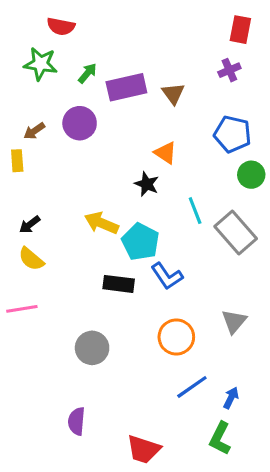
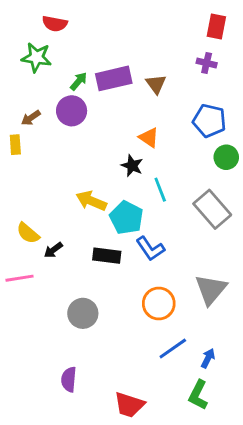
purple cross: (229, 70) -> (207, 63), turned 36
green arrow: (87, 73) -> (79, 81), moved
cyan line: (195, 211) -> (160, 190), moved
black arrow: (30, 225) -> (53, 250), moved
gray triangle: (234, 321) -> (211, 289), size x1.4

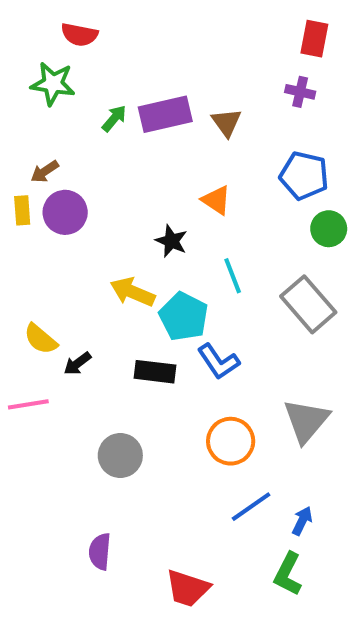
purple circle: (72, 111) -> (65, 212), moved
black star: (132, 166) -> (171, 241), moved

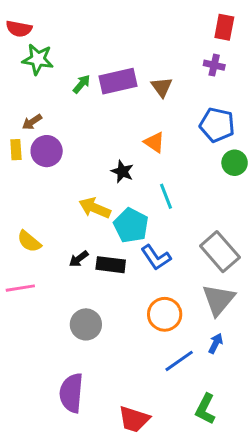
red semicircle: (79, 35) -> (19, 29), moved
gray rectangle: (308, 304) -> (220, 252), moved
black arrow: (77, 364) -> (79, 259), moved
blue arrow: (302, 521) -> (216, 343), moved
purple semicircle: (100, 552) -> (71, 393), size x1.5

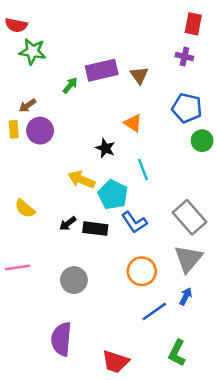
green arrow: (82, 84) -> (70, 85), moved
pink line: (20, 288) -> (17, 267), moved

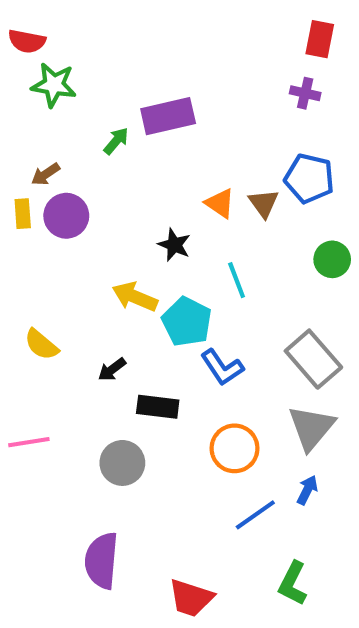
brown triangle: (139, 75) -> (264, 203), moved
green circle: (202, 141) -> (332, 259), moved
black rectangle: (95, 229) -> (158, 407), moved

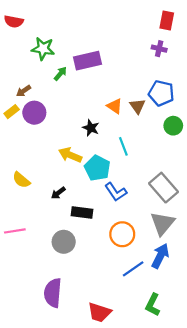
green star: (54, 85) -> (43, 49), moved
yellow rectangle: (23, 214) -> (12, 112), turned 56
green circle: (332, 259) -> (173, 126), moved
blue arrow: (307, 490) -> (160, 256), size x1.6

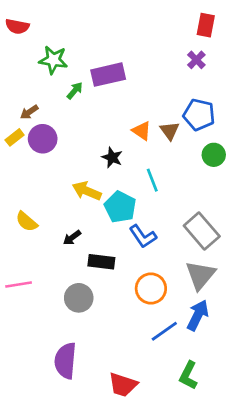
purple cross: (159, 49) -> (196, 60), turned 32

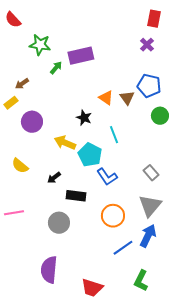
red semicircle: (17, 26) -> (13, 20), turned 36
purple circle: (43, 139) -> (32, 122), moved
gray rectangle: (202, 231) -> (151, 173), size x0.6

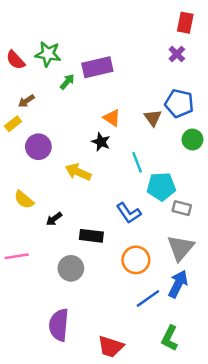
red semicircle: (13, 20) -> (15, 60), moved
orange triangle: (106, 98) -> (112, 118), moved
cyan pentagon: (90, 155) -> (161, 186), moved, turned -30
gray rectangle: (151, 173) -> (182, 208), turned -35
black arrow: (54, 178) -> (54, 219), moved

